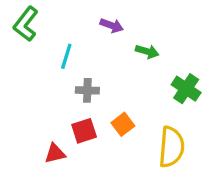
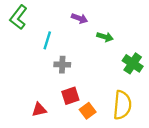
orange square: (123, 124) -> (88, 111), moved
red square: (84, 131) -> (70, 96), moved

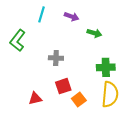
green L-shape: (18, 17) -> (18, 40), moved
cyan line: (47, 40) -> (41, 14), moved
green cross: (133, 63) -> (106, 67), moved, turned -36

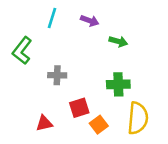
gray cross: (56, 58) -> (57, 75), moved
green cross: (106, 67) -> (118, 84), moved

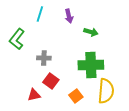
purple arrow: (90, 21) -> (69, 16), turned 56
green cross: (118, 84) -> (91, 65), size x1.4
red square: (79, 108) -> (51, 81), moved, turned -35

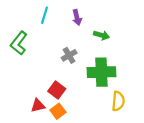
gray cross: (44, 58) -> (69, 55), moved, turned -32
yellow semicircle: (106, 91) -> (118, 101), size x0.7
orange square: (76, 96) -> (58, 111), moved

